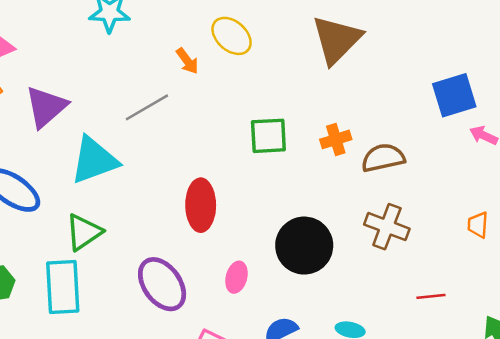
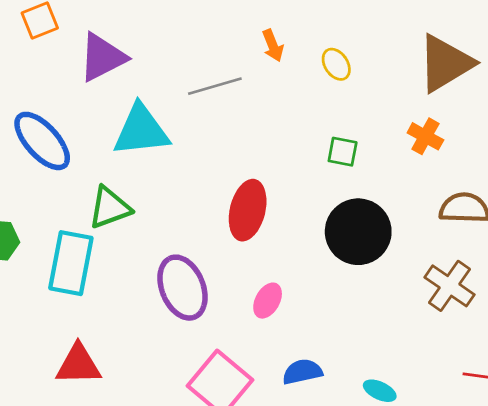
yellow ellipse: (232, 36) -> (336, 64), moved, size x0.7
green square: (268, 136) -> (343, 152), size x0.7
orange cross: (336, 139) -> (425, 136), moved, turned 32
black circle: (304, 246) -> (358, 232), moved

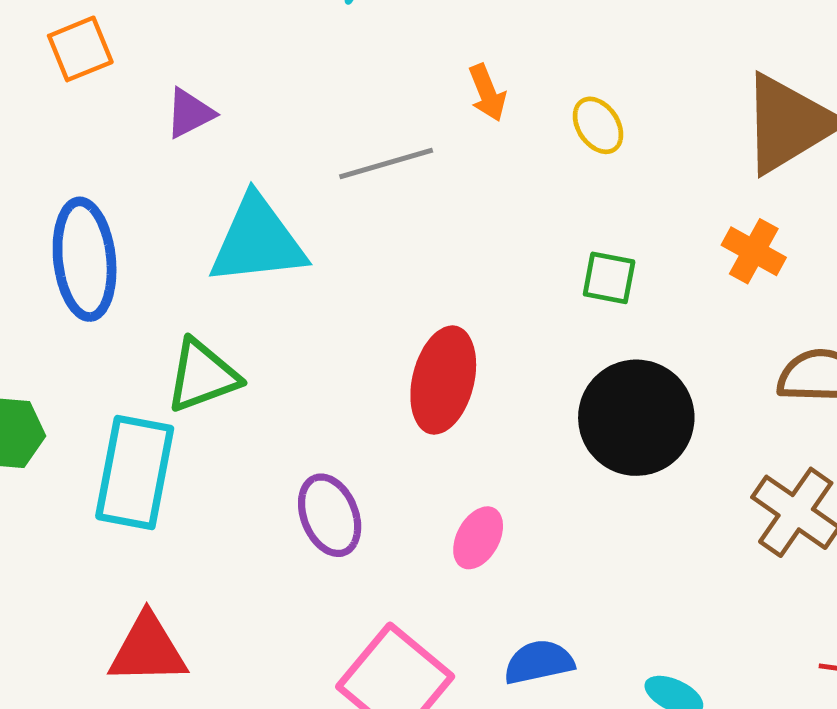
purple triangle: (102, 57) -> (190, 113), size x0.6
blue ellipse: (42, 141) -> (85, 259), turned 36
purple ellipse: (182, 288) -> (330, 515), size x0.7

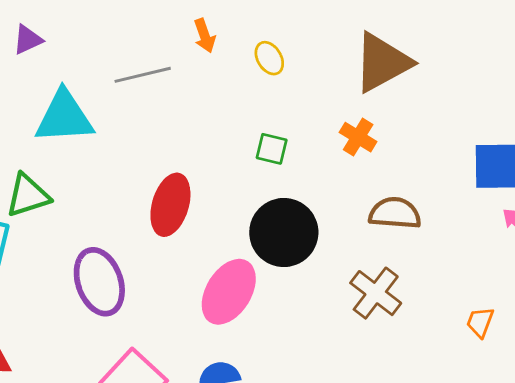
purple ellipse: (330, 515) -> (99, 282), size x1.4
pink ellipse: (478, 538) -> (229, 292), moved, size x1.8

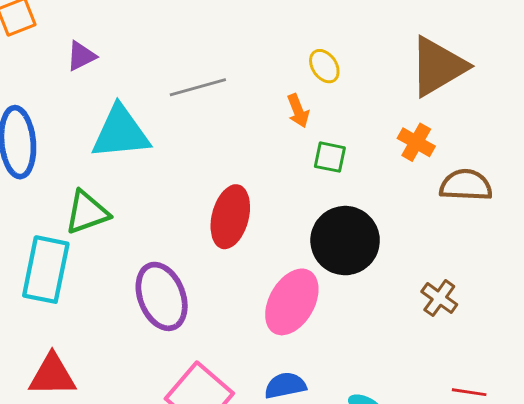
orange arrow: (205, 36) -> (298, 111), moved
brown semicircle: (395, 213) -> (466, 185), moved
brown cross: (376, 293) -> (439, 298), size x0.7

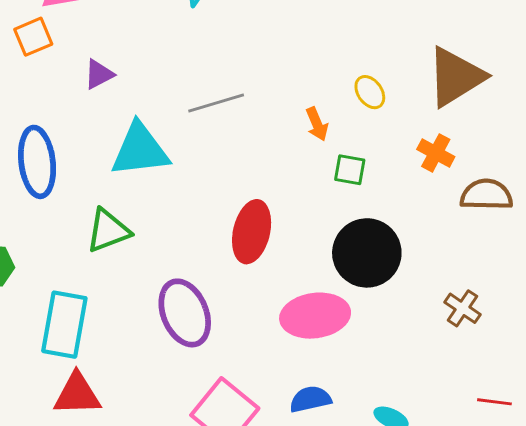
yellow ellipse: (324, 66) -> (370, 92), moved
cyan rectangle: (46, 270) -> (64, 325), moved
pink ellipse: (292, 302) -> (315, 316), turned 54

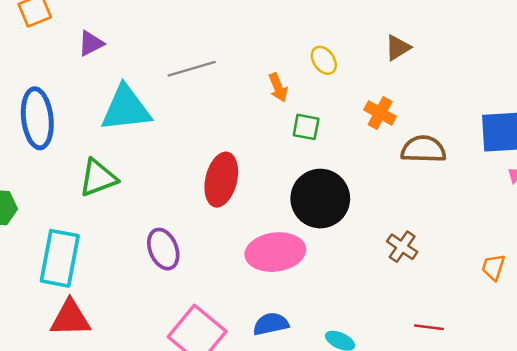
brown triangle: (456, 77) -> (398, 48), size x0.5
purple ellipse: (185, 313) -> (163, 249), size x0.7

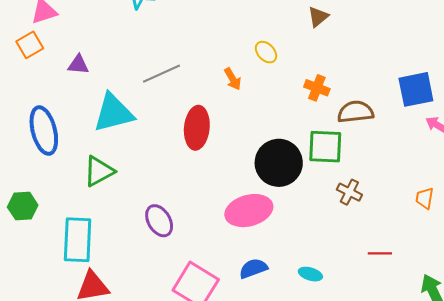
purple triangle: (91, 43) -> (78, 65), turned 40
brown triangle: (398, 48) -> (318, 17), moved
green square: (306, 127) -> (325, 147), moved, size x1.6
red ellipse: (221, 180) -> (197, 128), moved

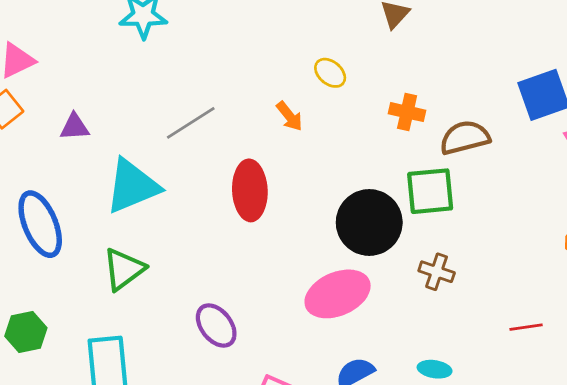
brown cross: (349, 192) -> (437, 272), moved

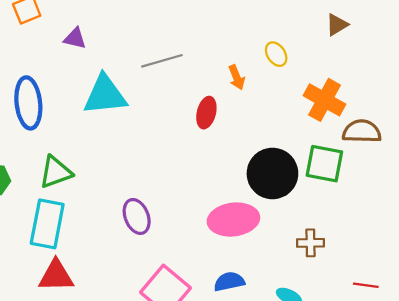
orange cross: (407, 112) -> (325, 100), size x1.5
red ellipse: (250, 190) -> (206, 113), moved, size x0.7
green triangle: (124, 269) -> (56, 172), moved
brown cross: (437, 272) -> (311, 243), moved, turned -36

